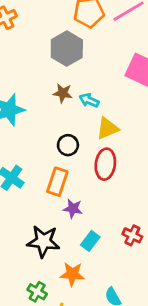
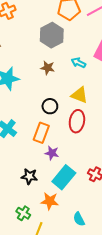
cyan arrow: (89, 100) -> (79, 63), moved
yellow triangle: (107, 128) -> (79, 95), turned 42
black star: (43, 241) -> (29, 176), size x0.7
cyan rectangle: (90, 241) -> (64, 177), size x1.6

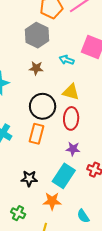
black circle: (50, 106) -> (43, 106), size x1.6
purple star: (52, 153) -> (73, 149), moved
green cross: (23, 213) -> (18, 213), moved

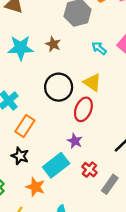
brown star: (36, 68) -> (53, 44), moved
orange rectangle: (37, 134) -> (25, 126), moved

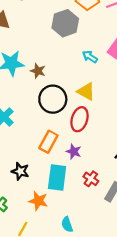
brown star: (53, 44) -> (38, 71), moved
orange rectangle: (25, 126) -> (48, 142), moved
cyan rectangle: (56, 165) -> (57, 177), turned -40

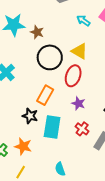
purple star: (74, 152) -> (78, 103), moved
black star: (20, 171) -> (30, 116), moved
orange star: (38, 201) -> (23, 146), moved

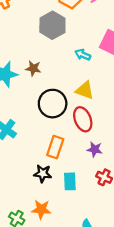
brown star: (37, 32) -> (33, 68), moved
red ellipse: (73, 76) -> (83, 119), turned -30
cyan rectangle: (52, 127) -> (70, 181), size x0.7

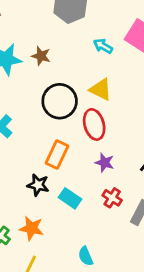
cyan rectangle: (70, 181) -> (70, 198), turned -60

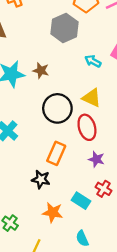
cyan rectangle: (70, 198) -> (81, 201), moved
orange star: (31, 228) -> (53, 212), moved

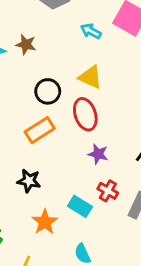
black circle: (57, 108) -> (48, 91), size x0.7
orange rectangle: (56, 153) -> (40, 130), moved, turned 35
orange star: (53, 212) -> (45, 222), turned 30

